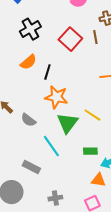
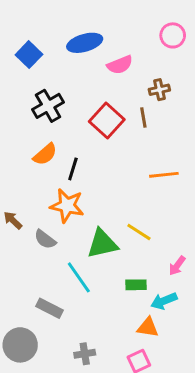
orange star: (56, 97) -> (67, 206), moved
green triangle: (67, 123) -> (102, 244), turned 40

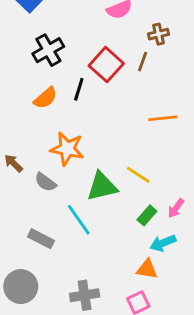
brown line: (143, 118) -> (143, 62), turned 30
black line: (73, 169) -> (79, 89), moved
green rectangle: (136, 285) -> (147, 215), moved, turned -48
gray rectangle: (49, 308) -> (41, 239), moved
gray cross: (85, 354) -> (85, 295), size x1.4

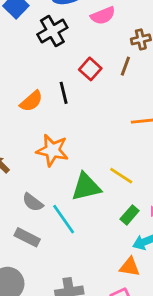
black cross: (48, 50) -> (52, 31), moved
red square: (106, 65) -> (90, 69), size x0.7
black line: (79, 89) -> (64, 93), turned -30
gray semicircle: (45, 182) -> (33, 202), moved

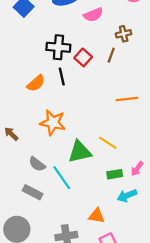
black cross: (52, 31) -> (58, 47), moved, turned 35
green rectangle: (130, 215) -> (115, 174), turned 40
orange triangle: (130, 267) -> (97, 216), moved

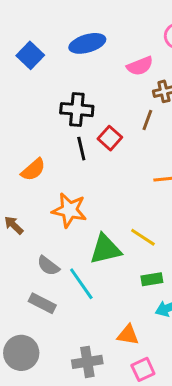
pink semicircle: (93, 15) -> (140, 66), moved
red square: (83, 57) -> (110, 138), moved
orange semicircle: (36, 83) -> (33, 170), moved

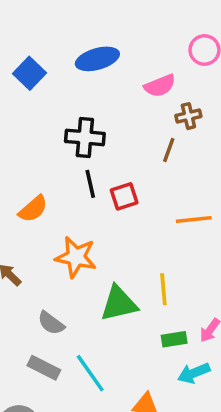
red square: (110, 138) -> (124, 196), moved, turned 30
yellow line: (143, 237) -> (163, 289), turned 52
cyan line: (81, 284) -> (90, 373), moved

